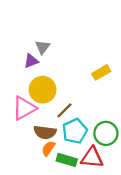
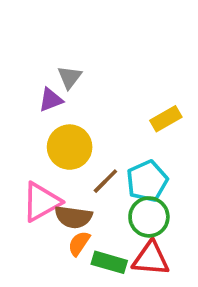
pink triangle: (24, 108) -> (41, 202), moved
cyan pentagon: (75, 131) -> (147, 181), moved
green circle: (106, 133) -> (149, 217), moved

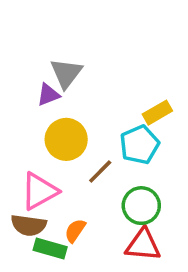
gray triangle: (70, 77) -> (66, 73), size x1.4
cyan pentagon: (147, 181) -> (139, 145), moved
brown semicircle: (73, 217) -> (29, 225), moved
green rectangle: (109, 262) -> (50, 248), moved

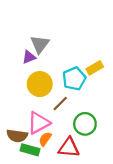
cyan pentagon: (139, 145) -> (74, 79), moved
pink triangle: (39, 191) -> (39, 123), moved
red triangle: (143, 245) -> (69, 148), moved

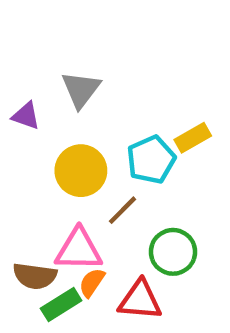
purple triangle: (29, 57) -> (26, 116), moved, turned 40
pink triangle: (39, 123) -> (79, 250), turned 30
green rectangle: (30, 150) -> (61, 304), turned -48

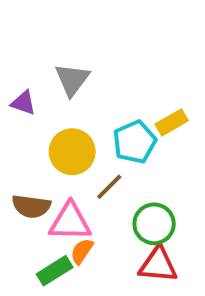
brown semicircle: (35, 276) -> (31, 206), moved
red triangle: (140, 300) -> (158, 265), moved

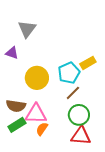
gray triangle: (72, 80) -> (27, 29), moved
brown line: (109, 187) -> (73, 93), moved
green rectangle: (55, 271) -> (17, 125), moved

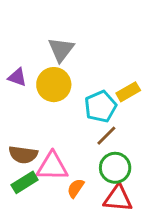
gray triangle: (27, 29) -> (61, 50), moved
yellow circle: (37, 78) -> (54, 85), moved
orange semicircle: (42, 129) -> (76, 188), moved

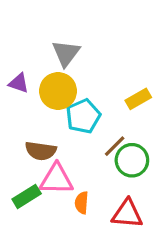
cyan pentagon: (100, 106) -> (83, 116), moved
brown semicircle: (23, 155) -> (41, 151), moved
green circle: (115, 168) -> (132, 160), moved
orange semicircle: (76, 188) -> (82, 203), turned -30

